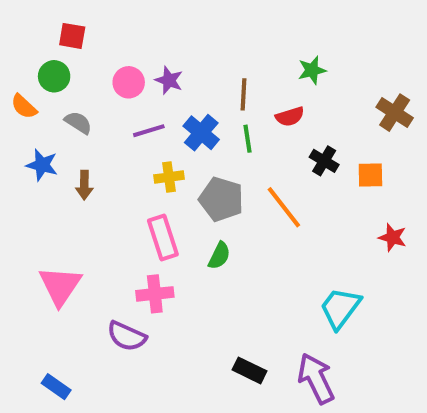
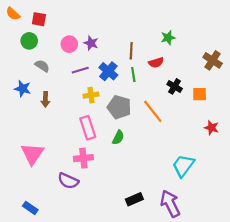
orange semicircle: (24, 107) -> (13, 14), moved
black rectangle: (250, 370) -> (134, 199), turned -49

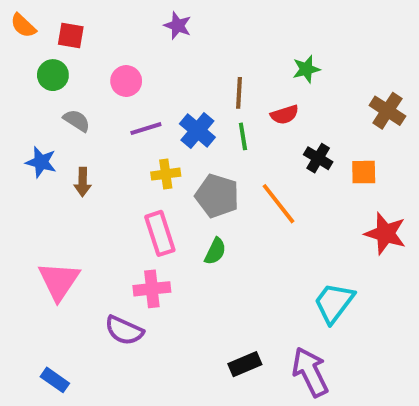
purple star: (91, 43) -> (178, 26), moved
red star: (211, 128) -> (385, 233), size x1.5

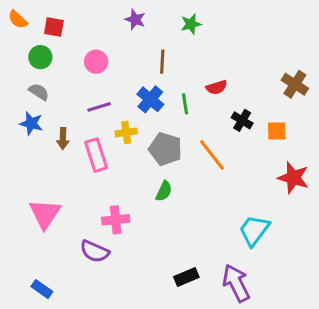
green star: (306, 69) -> (191, 24), moved
brown line: (239, 93) -> (162, 62), moved
gray semicircle: (77, 121) -> (39, 92), moved
purple line: (146, 129) -> (99, 107), moved
pink rectangle: (160, 233) -> (96, 155), moved

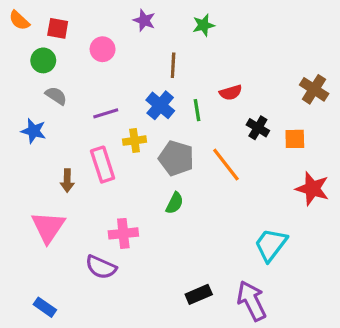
pink circle: (96, 62) -> (103, 49), moved
gray semicircle: (39, 92) -> (56, 96), moved
brown arrow: (63, 138) -> (67, 181), moved

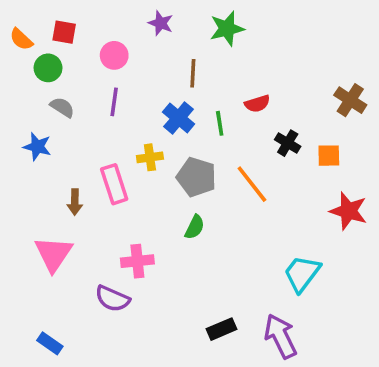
orange semicircle: (19, 20) -> (21, 39), moved
green star: (203, 25) -> (227, 29), size x1.4
purple line: (106, 113) -> (114, 102), moved, turned -65

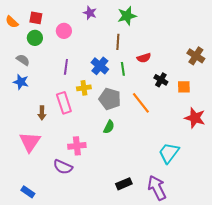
green circle: (48, 68) -> (35, 38), moved
brown line: (193, 73) -> (118, 42), moved
purple line: (114, 102) -> (66, 67), moved
gray semicircle: (62, 107) -> (23, 60), moved

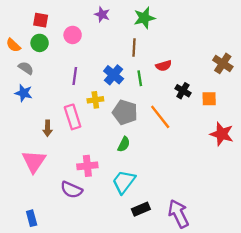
orange semicircle: (12, 22) -> (13, 45), moved
cyan trapezoid: (169, 153) -> (124, 182), moved
blue rectangle: (28, 192) -> (32, 218), turned 40

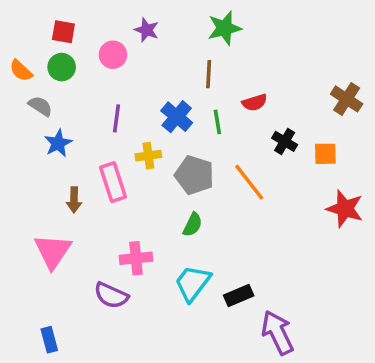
purple star: (102, 14) -> (147, 30), moved
blue star: (24, 93) -> (58, 143), moved, turned 30
black rectangle: (141, 209) -> (239, 295), moved

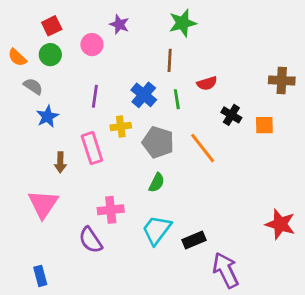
red square: (63, 32) -> (52, 26), turned -36
brown cross: (347, 99) -> (282, 80), turned -30
red star: (345, 209) -> (280, 224), moved
purple semicircle: (111, 295) -> (91, 240), turned 32

